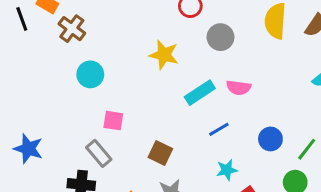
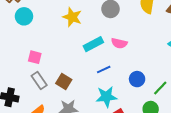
cyan circle: (90, 74) -> (24, 16), moved
gray rectangle: (99, 153) -> (39, 81), moved
cyan star: (227, 170) -> (106, 97), size x1.5

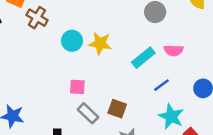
cyan circle: (24, 16) -> (72, 41), moved
yellow star: (72, 17) -> (100, 43), moved
cyan star: (106, 97) -> (171, 116), turned -30

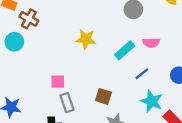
cyan circle: (72, 41) -> (14, 42), moved
pink square: (77, 87) -> (58, 82), moved
gray rectangle: (88, 113) -> (67, 103), moved, turned 30

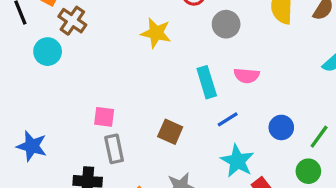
yellow star: (86, 39) -> (156, 33), moved
cyan rectangle: (125, 50) -> (207, 82), turned -72
brown square: (103, 96) -> (170, 132), moved

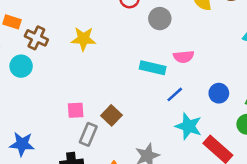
yellow star: (156, 33) -> (83, 39), moved
cyan rectangle: (207, 82) -> (153, 68), turned -50
brown square: (170, 132) -> (111, 115), moved, turned 30
gray rectangle: (114, 149) -> (88, 134), turned 45

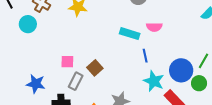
blue circle: (219, 93) -> (181, 70), moved, size x1.5
blue line: (175, 94) -> (145, 56), turned -64
blue star: (22, 144) -> (36, 84), moved

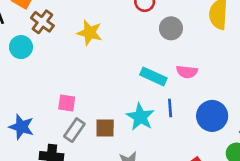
brown square: (95, 68) -> (105, 128), moved, turned 35
blue circle: (181, 70) -> (212, 116), moved
cyan star: (154, 81) -> (140, 117), moved

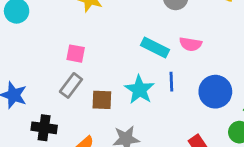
pink square: (67, 103) -> (76, 54), moved
gray rectangle: (74, 130) -> (71, 85), moved

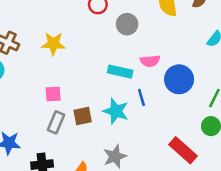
blue circle: (215, 92) -> (179, 79), moved
brown square: (102, 100) -> (83, 116), moved

